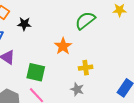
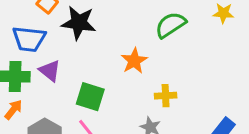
black star: (24, 24) -> (79, 23), size x1.6

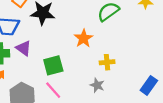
green square: (90, 97) -> (53, 65), turned -30

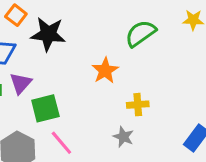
purple triangle: (24, 48) -> (21, 83), turned 35
green square: (53, 65) -> (45, 108), moved

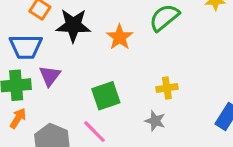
orange star: (105, 71) -> (120, 37), moved
green square: (45, 108) -> (106, 96), moved

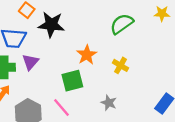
orange star: (120, 37) -> (87, 55), moved
yellow cross: (167, 88) -> (120, 65), moved, turned 35

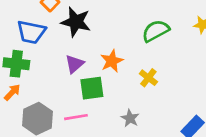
purple triangle: (30, 62) -> (74, 64), moved
pink line: (62, 107) -> (76, 117), turned -66

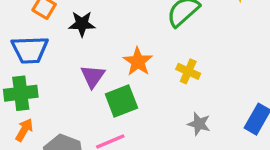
black star: (76, 22) -> (82, 24), size x0.7
gray star: (130, 118) -> (199, 124), moved

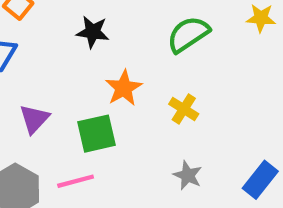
black star: (82, 24) -> (93, 32), moved
purple triangle: (93, 76) -> (34, 119), moved

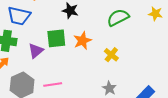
green square: (96, 134) -> (56, 38), moved

